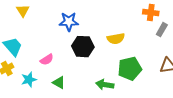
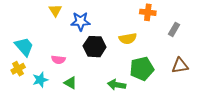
yellow triangle: (23, 11) -> (55, 10), moved
orange cross: (151, 13) -> (148, 12), moved
pink semicircle: (47, 60) -> (58, 60), turned 40

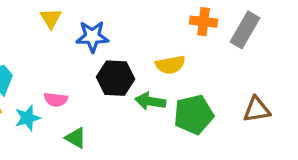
gray rectangle: (174, 29) -> (245, 30), moved, size x1.5
cyan star: (40, 80) -> (28, 118), moved
green arrow: (117, 85) -> (150, 101), moved

